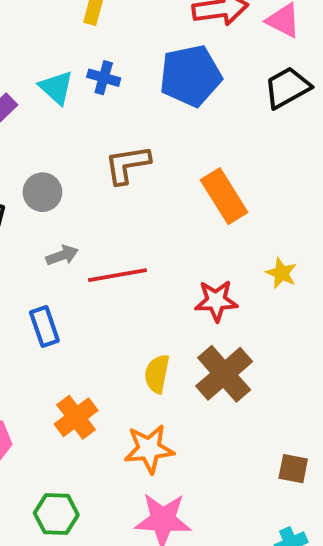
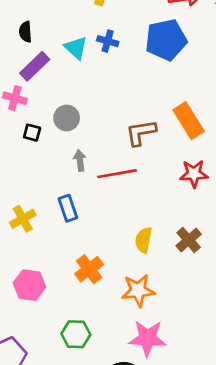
brown L-shape: (127, 165) -> (141, 133), moved
gray arrow: (62, 255) -> (80, 160), turned -78
red star: (216, 301) -> (194, 174), moved
brown cross: (224, 374) -> (189, 240), size x0.7

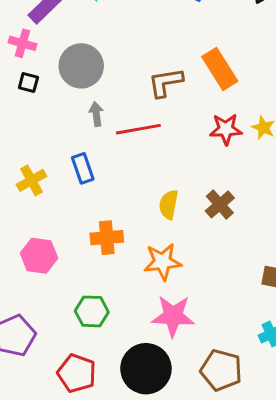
gray circle: (67, 118) -> (81, 66), size x1.5
black square: (32, 133) -> (28, 82), moved
orange cross: (89, 269) -> (107, 238), turned 32

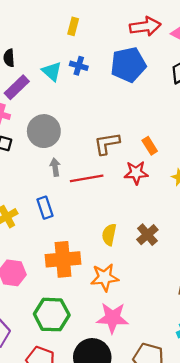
orange rectangle: (220, 69) -> (150, 146), moved, size x0.6
red star: (226, 129) -> (136, 173), moved
orange cross: (107, 238) -> (63, 259), size x1.4
green hexagon: (92, 311) -> (52, 315), size x1.4

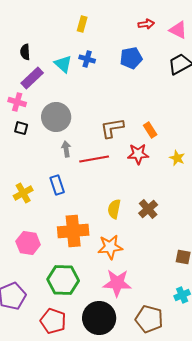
red arrow: (145, 26) -> (146, 24), size x0.6
blue pentagon: (128, 65) -> (131, 58), size x0.7

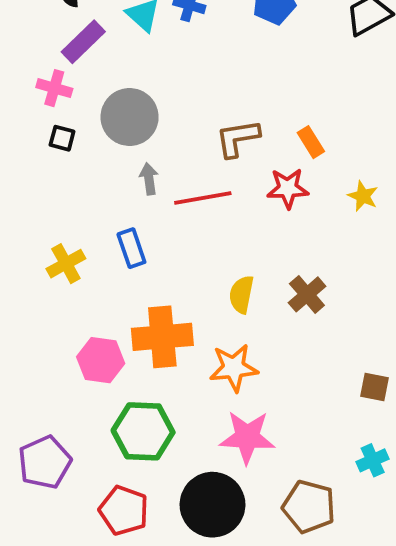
pink hexagon: (28, 243) -> (101, 360), moved

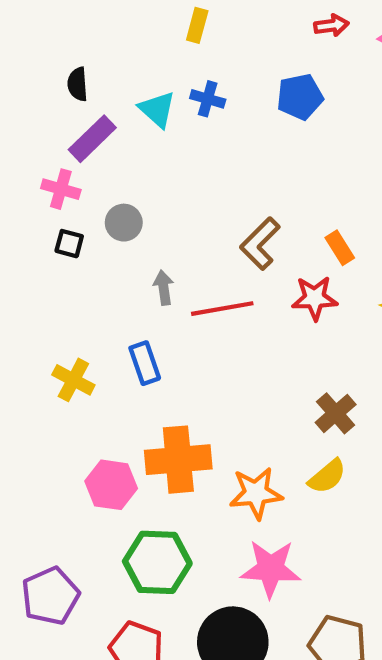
gray circle: (130, 117) -> (124, 223), moved, size x0.6
brown L-shape: (238, 138) -> (260, 244), turned -36
yellow cross: (66, 264) -> (73, 380), turned -33
yellow semicircle: (241, 294) -> (327, 476), moved, turned -141

